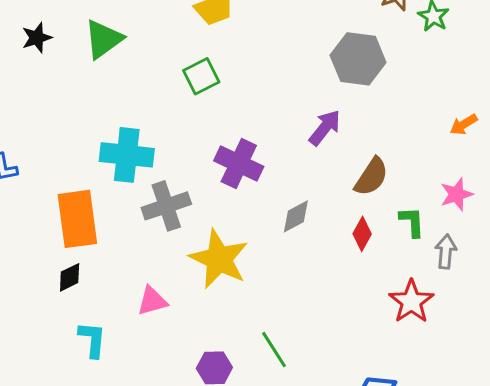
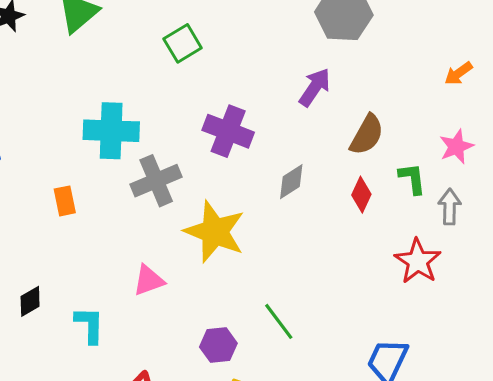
orange rectangle: (77, 219) -> (65, 201), size x0.5
black diamond: (70, 277) -> (30, 301), moved

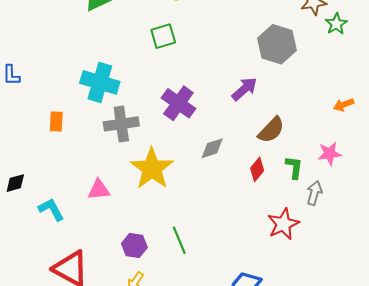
cyan L-shape: (90, 325) -> (51, 209), turned -44

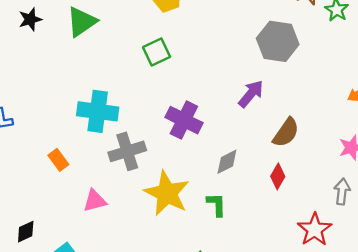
orange rectangle: (56, 122) -> (58, 160), turned -30
green L-shape: (294, 167) -> (216, 205), moved
pink triangle: (99, 190) -> (95, 201), moved

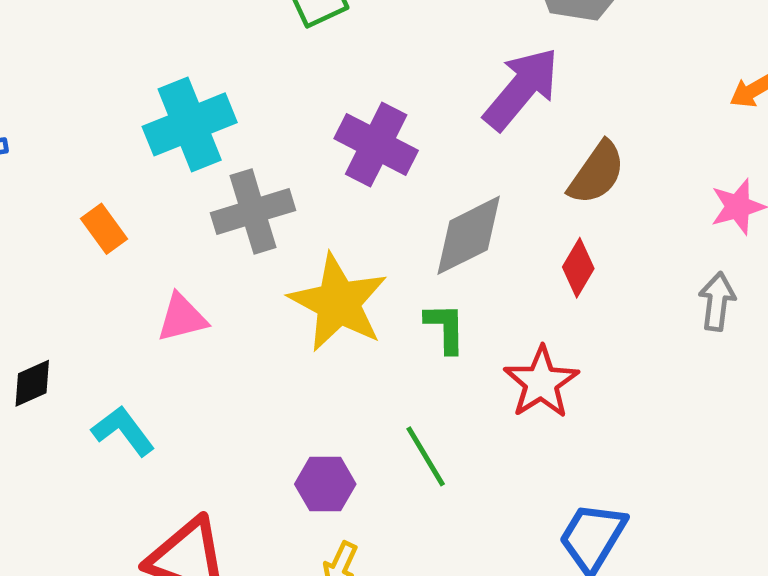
purple arrow: (251, 94) -> (521, 89), size x1.4
cyan cross: (98, 111) -> (190, 124), turned -30
gray diamond: (227, 162) -> (469, 235), size x1.5
red star: (315, 229) -> (541, 382), moved

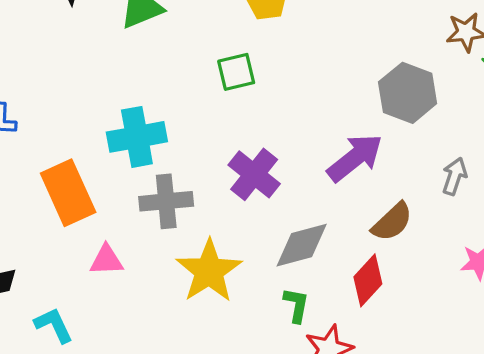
orange rectangle: (104, 229) -> (68, 193), size x2.0
red diamond: (578, 268) -> (368, 280), size x1.4
gray arrow: (717, 301) -> (454, 176), moved
green L-shape: (445, 328) -> (296, 305), moved

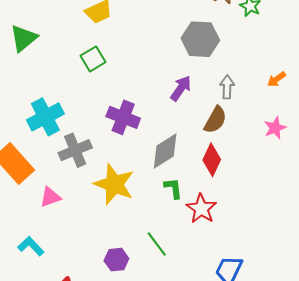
purple arrow: (355, 158) -> (181, 88), size x0.7
gray arrow: (454, 176) -> (227, 87), moved

